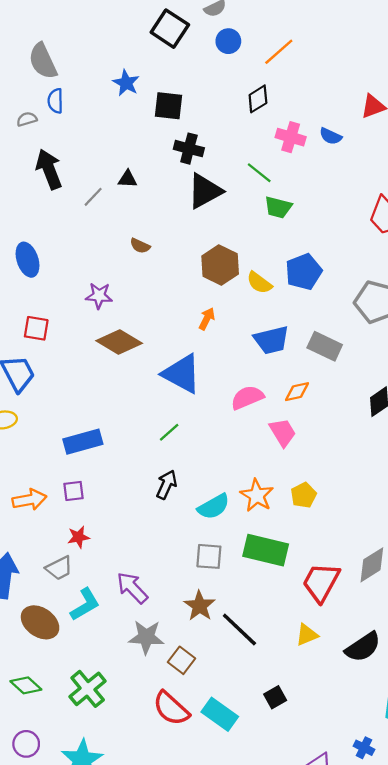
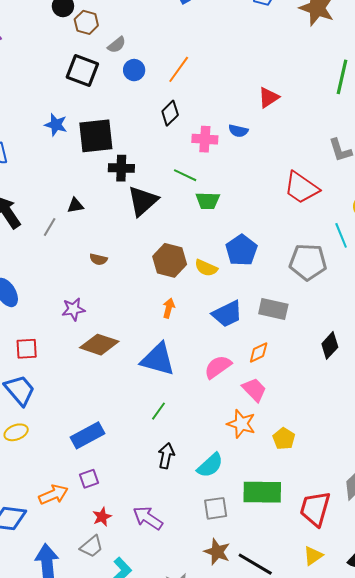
black square: (168, 106) -> (96, 136), size x1.4
orange star: (257, 495) -> (241, 424), moved
purple arrow: (132, 588) -> (148, 518), moved

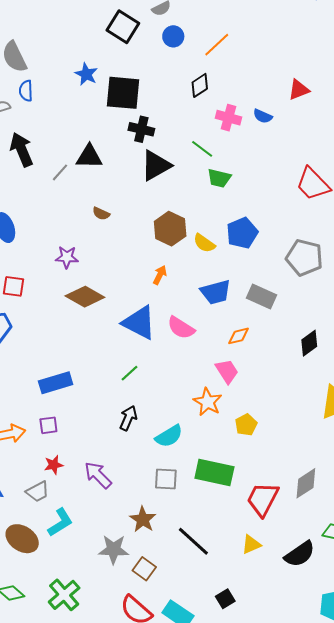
black triangle: (75, 205) -> (89, 157), size x1.6
pink semicircle: (218, 367) -> (181, 328), moved, turned -124
brown star: (217, 552) -> (143, 519), moved

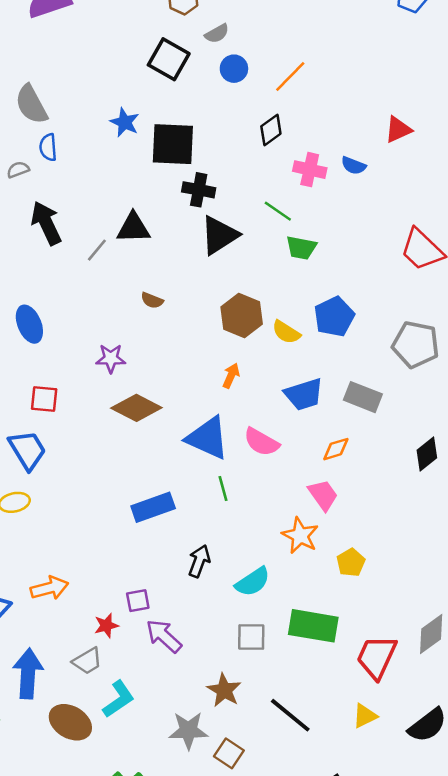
green line: (129, 373) -> (223, 489), moved, turned -60
blue rectangle: (56, 383) -> (153, 507), moved
purple square: (48, 425) -> (138, 601), moved

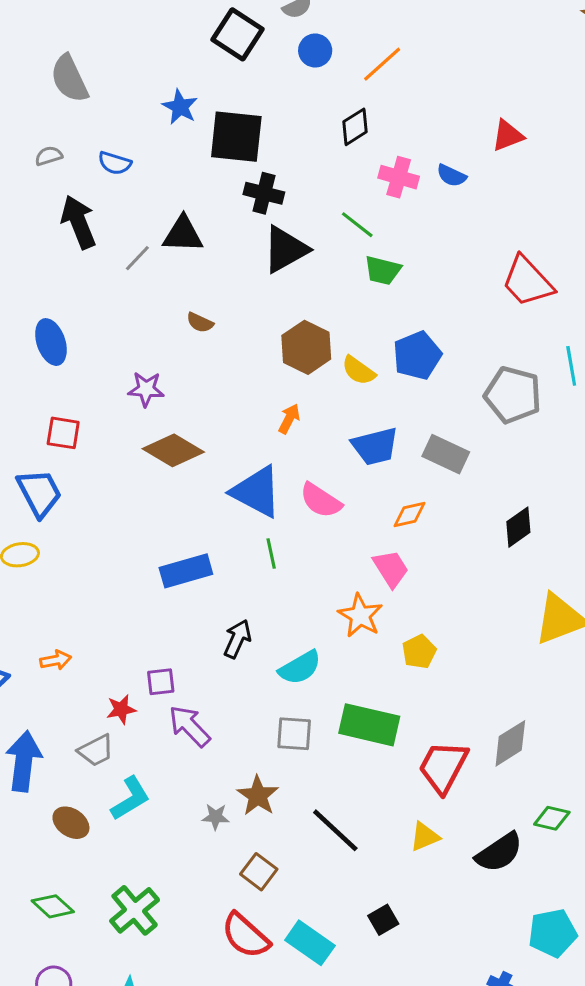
blue semicircle: (48, 147) -> (115, 163), moved, turned -72
orange arrow: (49, 588) -> (56, 660), size x0.7
brown ellipse: (70, 722) -> (71, 823), size x0.7
gray star: (188, 730) -> (216, 817), moved, size x0.6

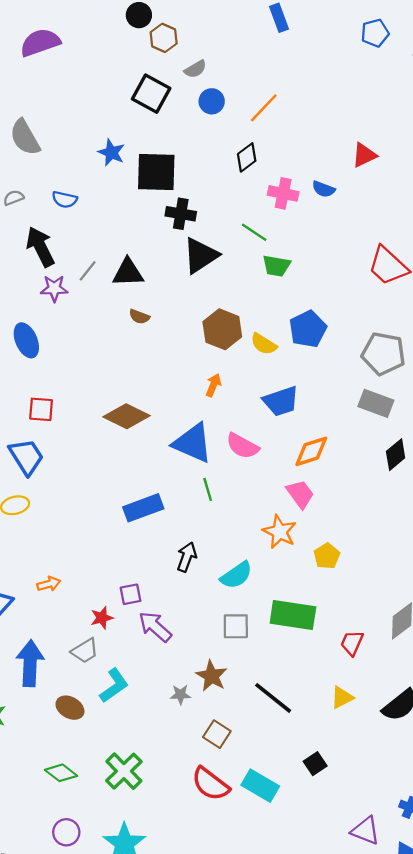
black triangle: (183, 234) -> (128, 273), moved
purple star: (146, 389) -> (54, 288), moved
gray rectangle: (446, 454) -> (376, 403), moved
orange diamond: (409, 514) -> (311, 451), size x1.4
red trapezoid: (443, 767) -> (352, 643), size x0.6

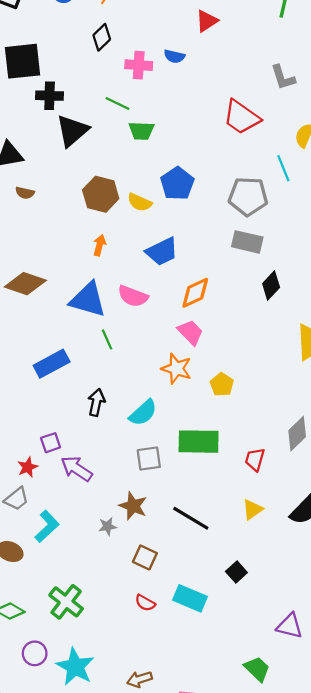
red semicircle: (210, 784) -> (145, 603), size x0.6
purple circle: (66, 832) -> (35, 653), moved

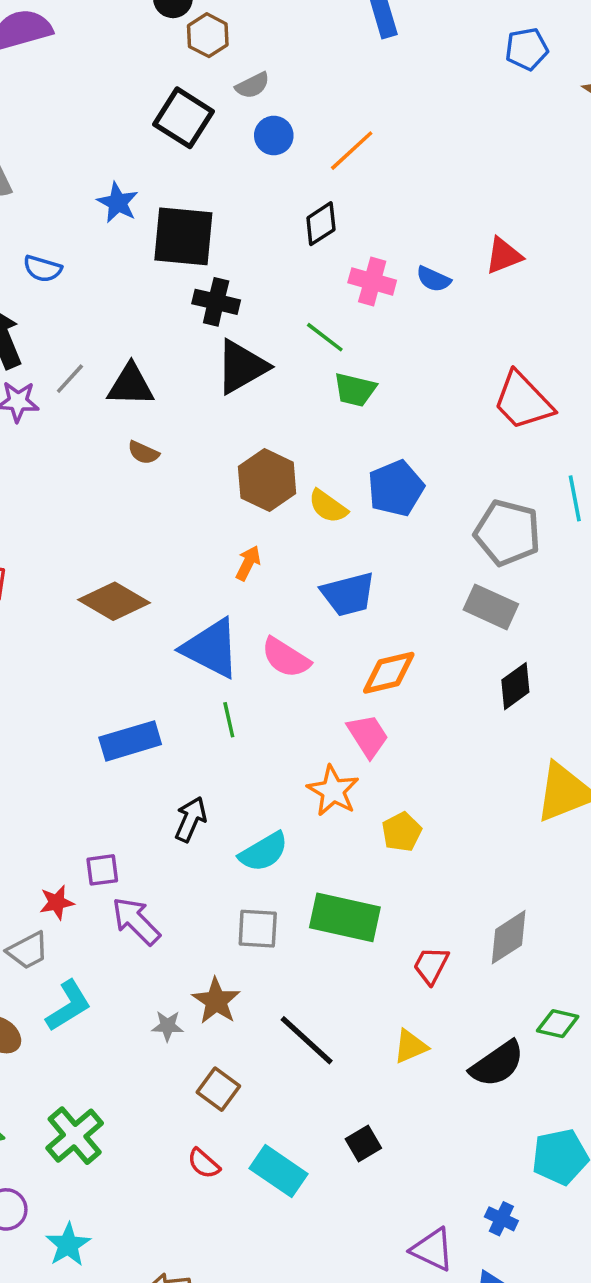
red triangle: (207, 21) -> (504, 256), moved
cyan star: (75, 667) -> (68, 1245), size x0.7

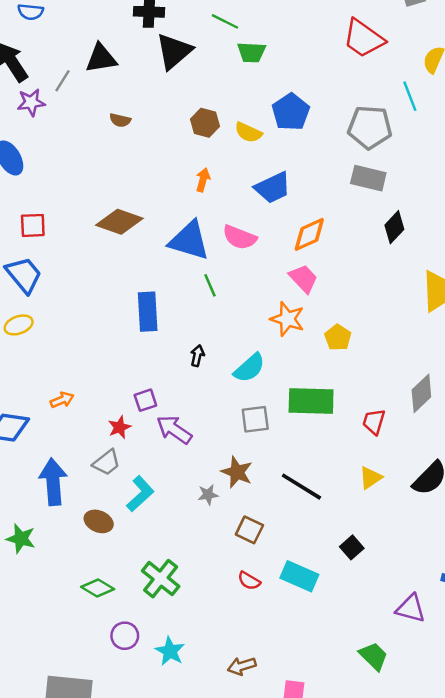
black triangle: (131, 385) -> (101, 58), moved
brown hexagon: (267, 480) -> (205, 123), size x0.7
blue rectangle: (130, 741) -> (148, 312), turned -66
black arrow: (191, 819) -> (197, 356), size x0.7

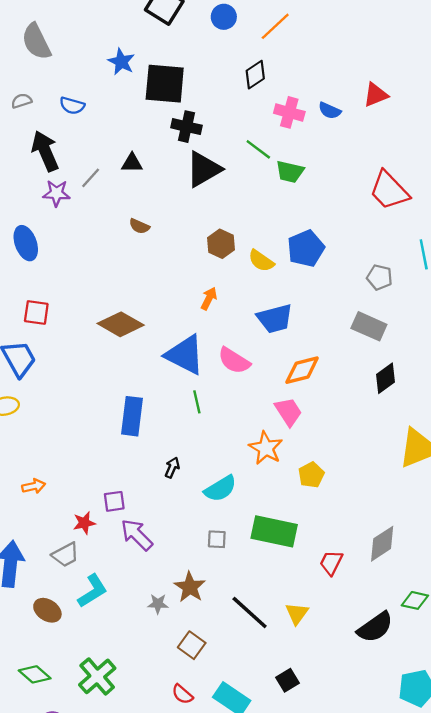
green trapezoid: (251, 52) -> (290, 172), moved
black triangle: (101, 58) -> (132, 163), size x0.7
gray pentagon: (370, 127) -> (380, 277), size x0.6
gray square: (255, 419) -> (217, 539), size x0.7
yellow triangle: (370, 478) -> (297, 613), moved, turned -30

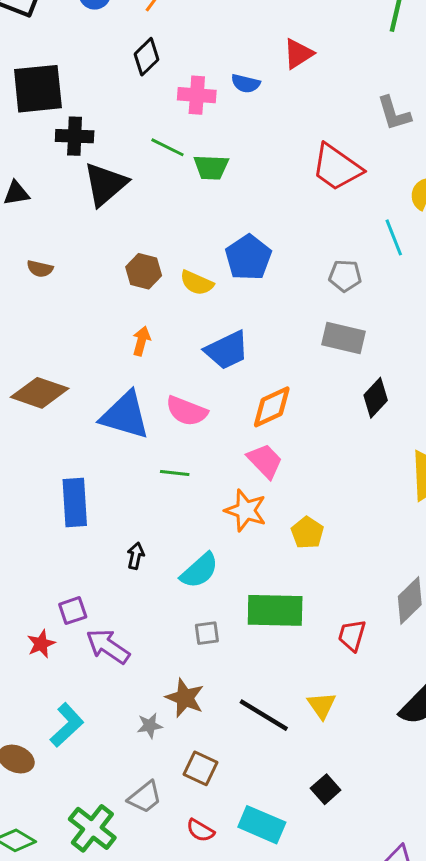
green line: (197, 402) -> (175, 473), moved, turned -60
gray trapezoid: (65, 555) -> (145, 797), moved

